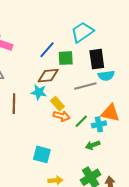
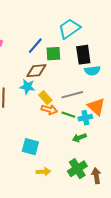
gray line: (85, 86) -> (72, 95), moved
orange triangle: (110, 113) -> (96, 107), turned 30
green line: (81, 121) -> (68, 115), turned 64

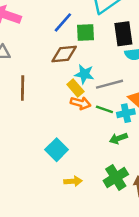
cyan star: (27, 87) -> (84, 74), moved
cyan square: (30, 147) -> (57, 150), turned 30

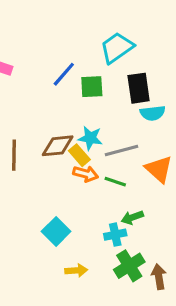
brown diamond: (64, 54) -> (58, 146), moved
cyan cross: (126, 113) -> (115, 235), moved

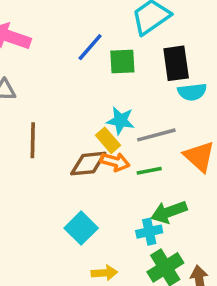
brown diamond: (58, 146) -> (88, 164), moved
green line: (115, 182) -> (149, 171), turned -30
green arrow: (132, 217) -> (169, 212), size x1.4

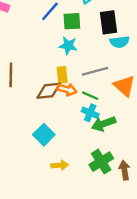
cyan star: (121, 121) -> (68, 46), moved
yellow rectangle: (108, 140) -> (62, 75), turned 35
green line: (149, 171) -> (90, 96), turned 35
cyan cross: (149, 232) -> (90, 113), moved, turned 35

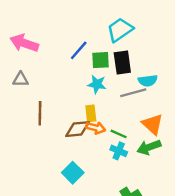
black rectangle: (109, 22) -> (122, 62), moved
gray line: (95, 71) -> (133, 93), moved
green arrow: (104, 124) -> (149, 147), moved

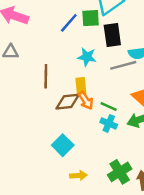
green square: (101, 60) -> (91, 18), moved
brown line: (40, 113) -> (46, 76), moved
orange arrow: (96, 128) -> (86, 100), turned 42

